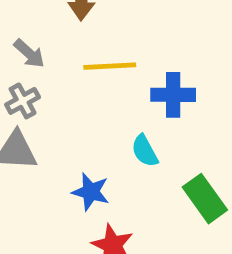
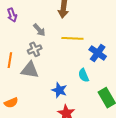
blue cross: (173, 95) -> (98, 53), turned 30

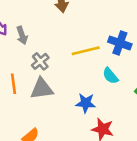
gray arrow: (39, 30) -> (22, 35), moved, turned 40
yellow line: (72, 38) -> (86, 51), moved

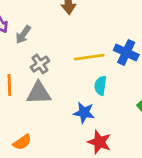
gray arrow: (22, 35) -> (23, 35), turned 48
cyan semicircle: (110, 76) -> (100, 86), moved, turned 42

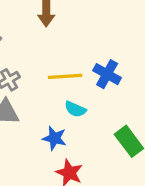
cyan semicircle: (100, 86) -> (75, 109), turned -78

